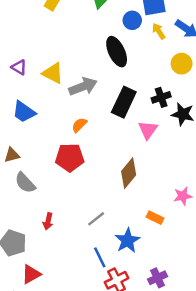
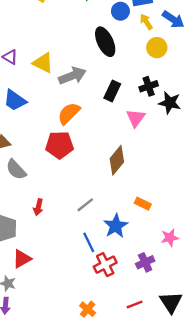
yellow circle: (182, 64) -> (157, 48), moved
black rectangle: (124, 102) -> (112, 91), size x0.7
orange semicircle: (79, 125) -> (69, 113), size x1.5
pink star: (183, 196) -> (170, 238), moved

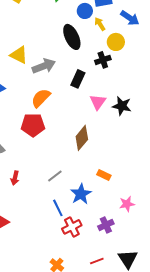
yellow arrow: (146, 22) -> (100, 24), moved
black cross: (149, 86) -> (103, 60), moved
black star: (170, 103) -> (122, 106), moved

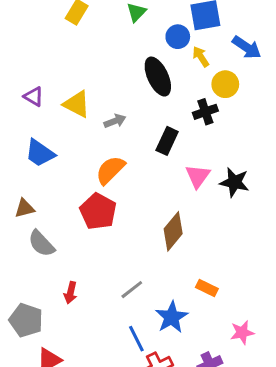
gray arrow: (44, 66) -> (115, 121), size x0.6
red pentagon: (33, 125) -> (98, 211), turned 30

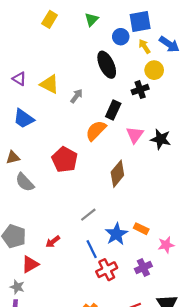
yellow arrow: (201, 57) -> (144, 46), moved
gray arrow: (115, 121) -> (76, 96), turned -32
orange semicircle: (110, 170) -> (96, 131), moved
orange rectangle: (207, 288) -> (141, 229), moved
red arrow: (70, 293) -> (53, 242), moved, turned 40

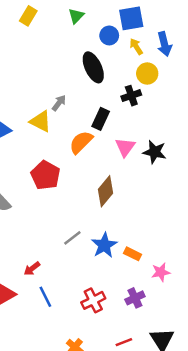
blue arrow: (169, 44) -> (164, 44), turned 42
yellow triangle: (50, 84) -> (41, 121), moved
blue star: (116, 234) -> (104, 245), moved
blue line: (92, 249) -> (45, 297), moved

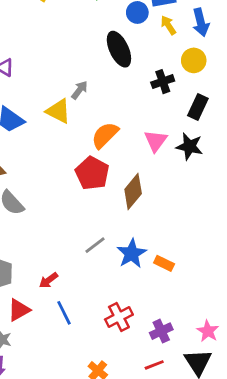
yellow circle: (147, 74) -> (194, 60), moved
black rectangle: (101, 119) -> (198, 107), moved
red pentagon: (45, 175) -> (92, 173), moved
pink star: (161, 272) -> (208, 331), moved, turned -30
purple cross: (135, 298) -> (161, 331), moved

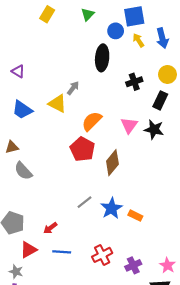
black ellipse: (119, 49) -> (102, 58), turned 30
yellow circle: (194, 60) -> (167, 74), moved
blue line: (64, 313) -> (62, 252), turned -60

